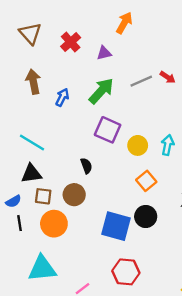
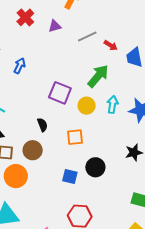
gray line: (141, 81) -> (87, 37), moved
green arrow: (101, 91) -> (98, 76), moved
orange square: (146, 181) -> (75, 137), moved, turned 36
blue square: (116, 226) -> (70, 176), size x0.6

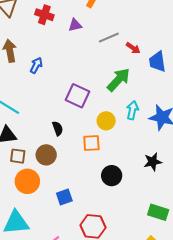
red cross: (25, 17) -> (44, 15), turned -30
yellow circle: (87, 106) -> (106, 121), moved
blue square: (70, 176) -> (64, 197), moved, turned -35

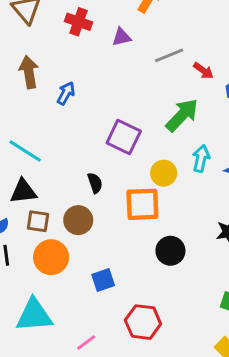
orange square: (91, 143) -> (142, 204), size x1.4

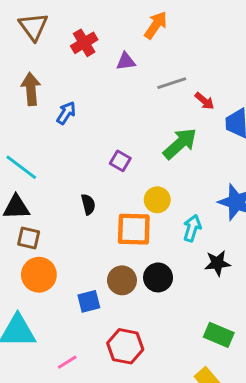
red cross: (78, 22) -> (84, 43), turned 35
purple square: (124, 137) -> (120, 161), size x0.6
cyan arrow: (201, 159) -> (192, 228), moved
brown circle: (78, 220) -> (122, 280), moved

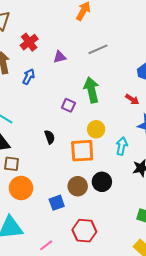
red cross: (84, 43) -> (29, 42), moved
purple triangle: (126, 61) -> (60, 57), moved
red arrow: (204, 101) -> (132, 99), moved
green arrow: (180, 144) -> (91, 90), moved, turned -55

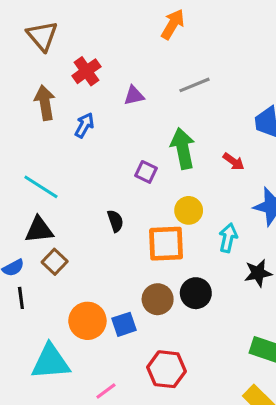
red arrow: (132, 99) -> (234, 162), moved
brown square: (12, 164) -> (55, 262), turned 35
orange circle: (21, 188) -> (87, 321), moved

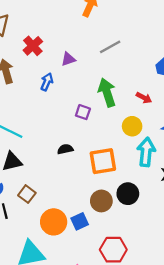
blue arrow: (84, 125) -> (47, 82), moved
yellow circle: (189, 210) -> (132, 126), moved
black semicircle: (115, 221) -> (65, 149), turned -77
cyan arrow: (228, 238) -> (146, 152), size x1.4
brown square: (55, 262) -> (27, 194), moved

